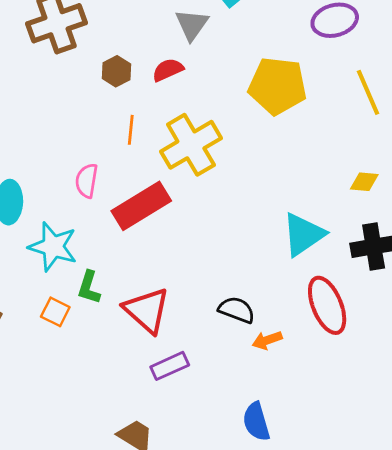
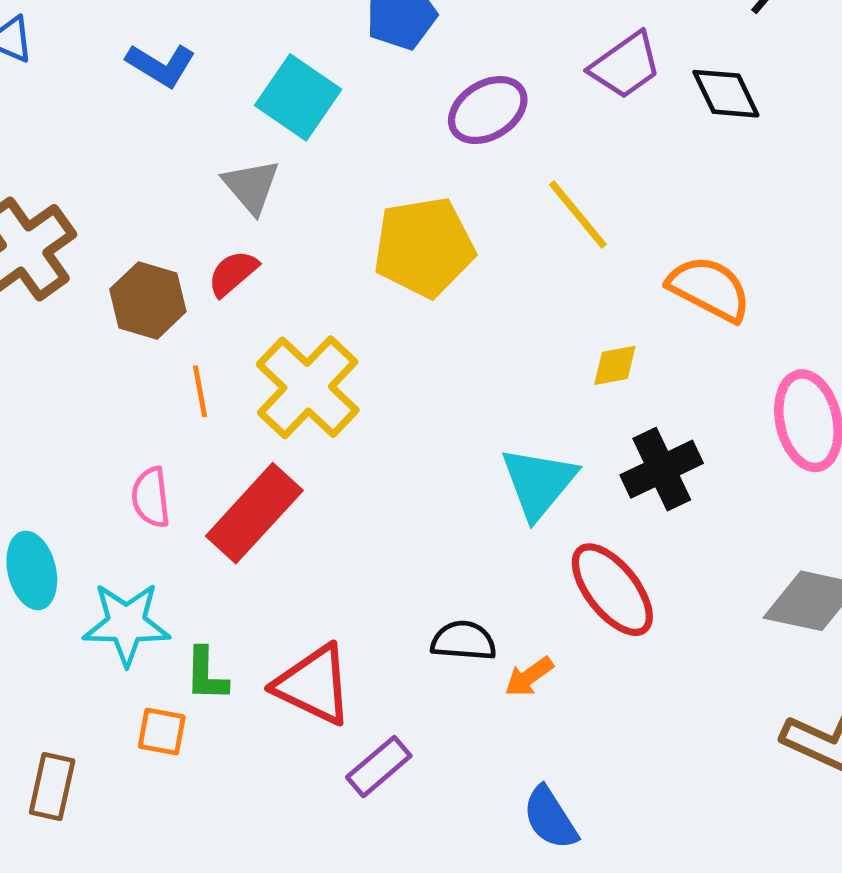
brown hexagon: (116, 71) -> (148, 300), size x1.4

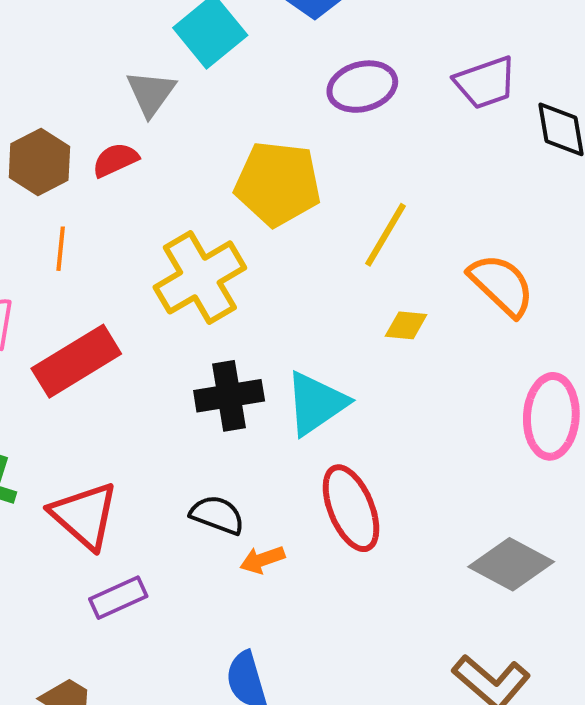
yellow line: (578, 214) -> (385, 235), moved, turned 54
yellow cross: (308, 387) -> (200, 277), moved
black cross: (662, 469) -> (229, 396), moved

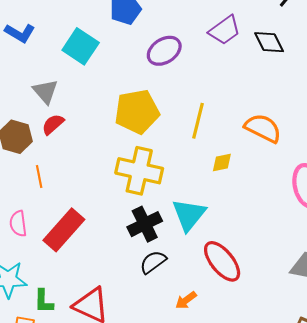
gray triangle: (151, 93) -> (45, 91), moved
yellow cross: (200, 277) -> (139, 171), moved, turned -30
black semicircle: (217, 515) -> (153, 262), moved, turned -40

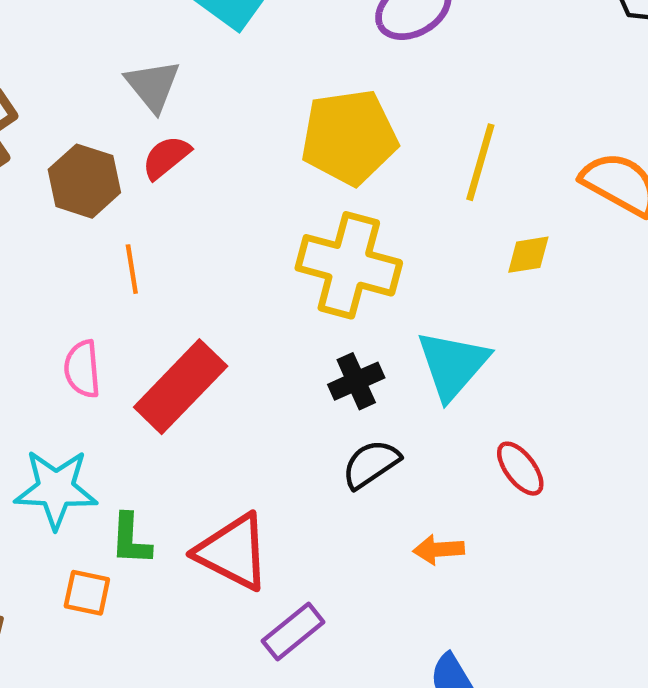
black cross: (145, 224) -> (356, 381), size x0.7
red ellipse: (222, 261) -> (520, 469), size x0.6
orange arrow: (186, 300) -> (439, 550), turned 30

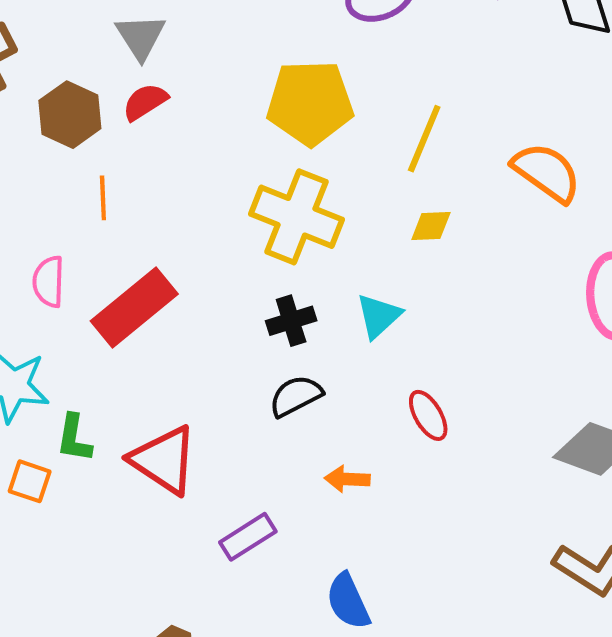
yellow diamond: (528, 255) -> (431, 226), moved
cyan triangle: (453, 365) -> (379, 316), size x0.7
purple rectangle: (293, 631) -> (248, 537), moved

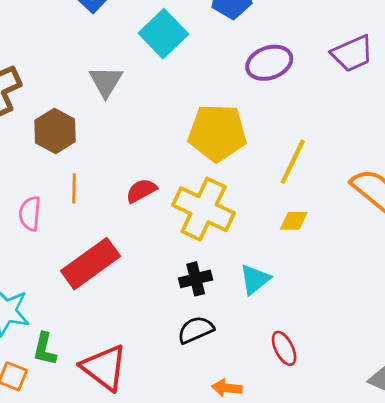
red semicircle: (145, 102) -> (141, 191), moved
pink semicircle: (49, 282) -> (30, 214), moved

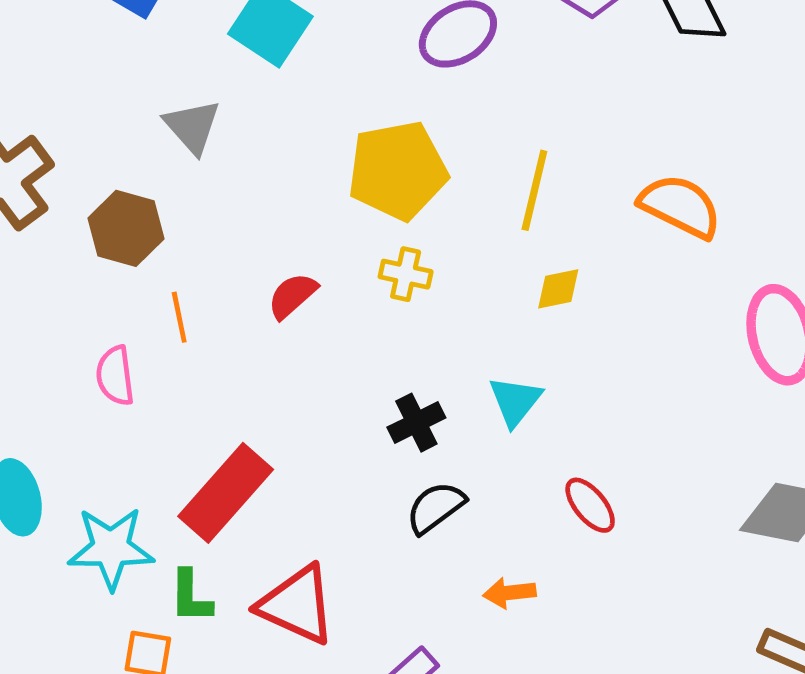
yellow cross: (204, 209) -> (406, 274), moved, size x0.5
red rectangle: (90, 264) -> (226, 493), moved

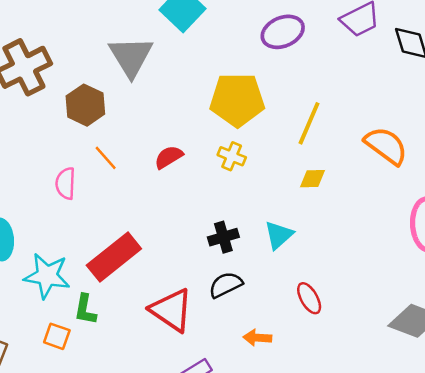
gray triangle: (192, 127) -> (131, 57), size x1.4
orange line: (179, 317) -> (106, 158), turned -40
red triangle: (297, 605) -> (171, 310), moved

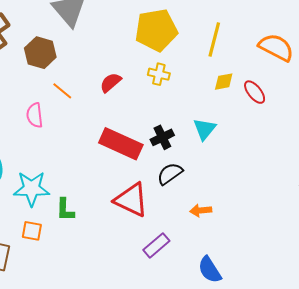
red rectangle: (114, 257) -> (121, 144), moved, turned 72
red ellipse: (309, 298) -> (255, 92), moved
orange square: (57, 336) -> (32, 231), moved

